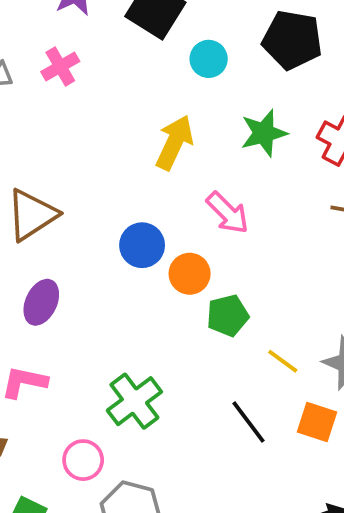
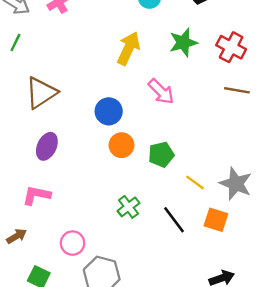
orange circle: (190, 274) -> (121, 145), moved
green cross: (134, 401) -> (128, 207), moved, size x0.7

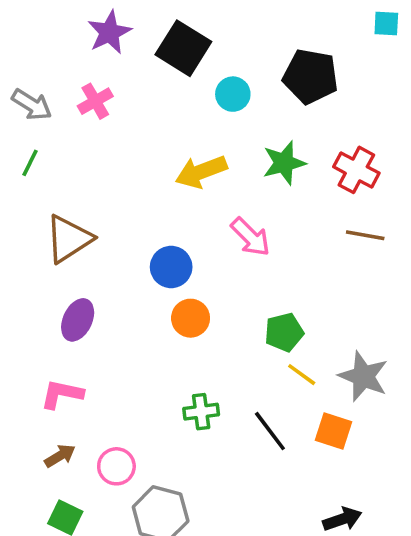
yellow arrow: (128, 48) -> (201, 172), turned -136
green pentagon: (161, 154) -> (284, 332), moved
green cross: (128, 207) -> (201, 412), turned 30
brown arrow: (17, 236) -> (60, 456), moved

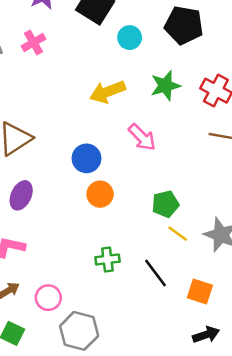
orange square: (333, 431) -> (200, 291), moved

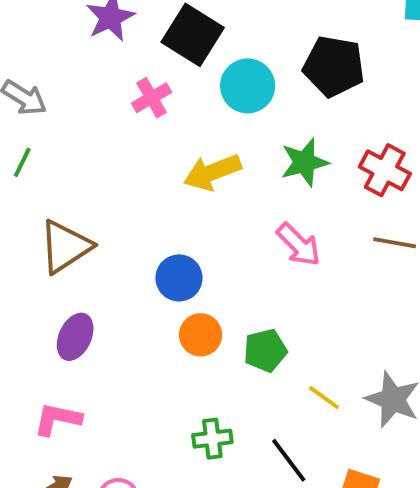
cyan circle: (130, 38) -> (248, 86), size x1.4
pink cross: (33, 42) -> (152, 98), moved
pink arrow: (142, 137) -> (299, 245), moved
green pentagon: (165, 204) -> (265, 351), moved

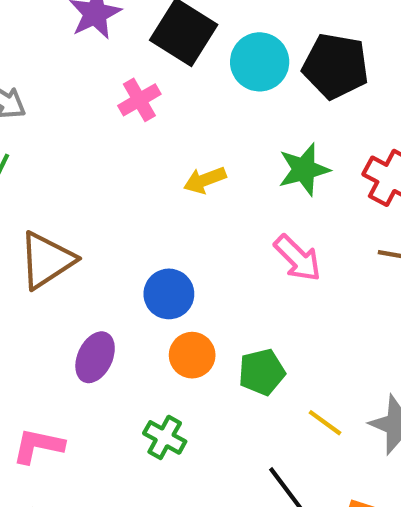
cyan circle: (248, 86) -> (260, 62), moved
yellow arrow: (212, 172) -> (205, 180), size x0.7
purple ellipse: (75, 337) -> (95, 357), moved
green cross: (212, 439) -> (165, 437), moved, turned 36

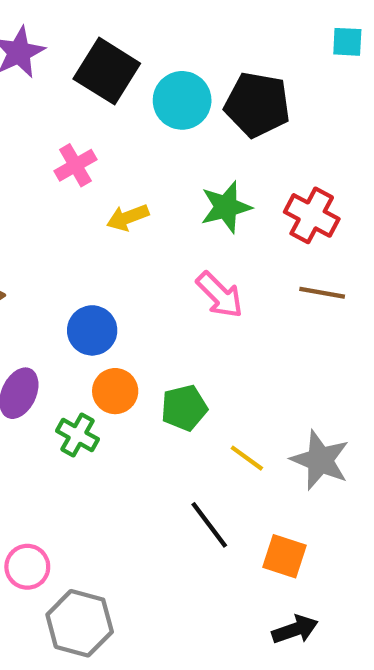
pink cross: (139, 100) -> (75, 165), moved
green cross: (165, 437) -> (77, 435), moved

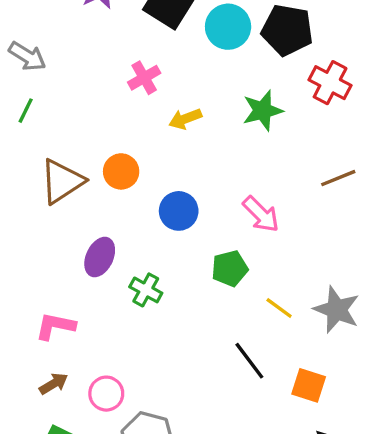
red cross: (312, 215) -> (330, 83), moved
brown line: (322, 293) -> (338, 178), turned -32
pink arrow: (220, 295) -> (261, 214), moved
blue circle: (92, 330) -> (179, 211), moved
orange circle: (115, 391) -> (121, 171), moved

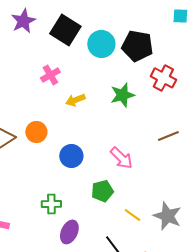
purple ellipse: (100, 257) -> (69, 232), moved
green cross: (146, 290) -> (51, 204), turned -30

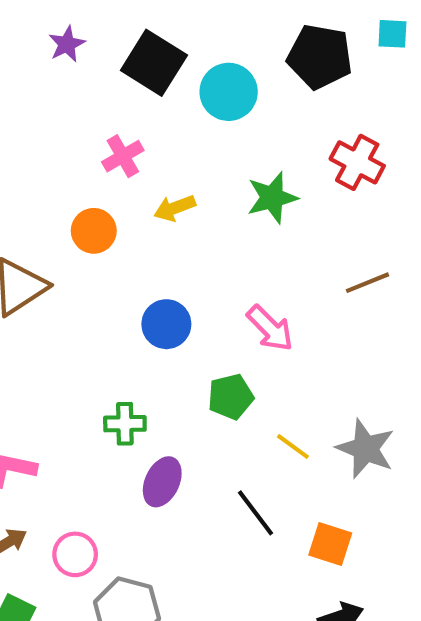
purple star: (23, 21) -> (67, 44), size x0.7
black pentagon: (137, 46) -> (320, 57), moved
orange circle: (36, 132) -> (94, 231), moved

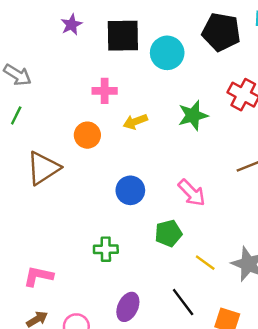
black square: (154, 63) -> (123, 36), turned -33
pink cross: (123, 156) -> (105, 91), turned 30
purple ellipse: (162, 482) -> (128, 307), moved

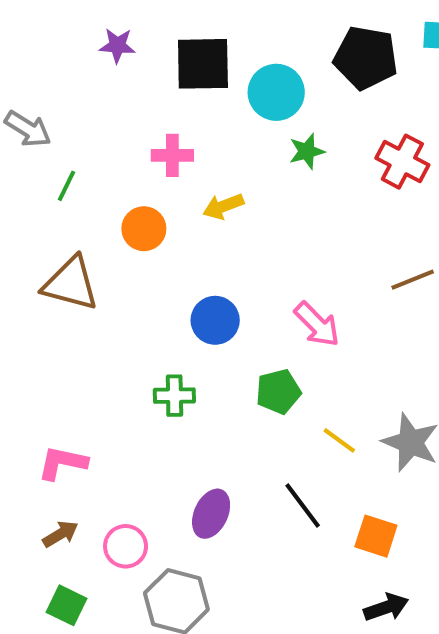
purple star: (71, 25) -> (117, 45), turned 30
green line: (16, 115) -> (67, 186), moved
green star: (193, 115) -> (307, 151), moved, size x0.7
brown triangle: (43, 168) -> (71, 284), turned 48
green cross: (106, 249) -> (174, 396), moved

